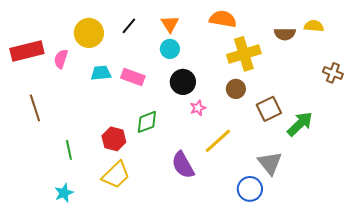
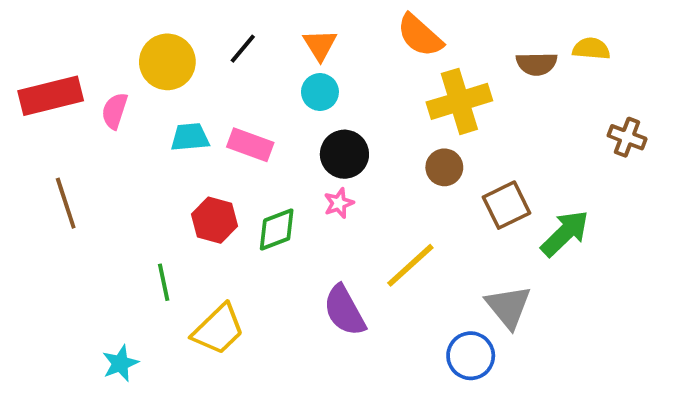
orange semicircle: (223, 19) -> (420, 35), turned -148
pink star: (198, 108) -> (339, 203), moved
red hexagon: (114, 139) -> (214, 220), moved
green line: (69, 150) -> (164, 282), moved

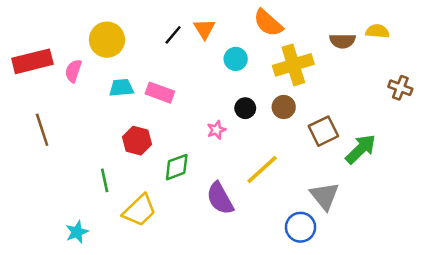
black line: (243, 49) -> (173, 35), moved
cyan circle: (320, 92) -> (236, 59), moved
black circle: (344, 154) -> (245, 108), moved, size x0.7
green diamond: (277, 230) -> (177, 167), moved

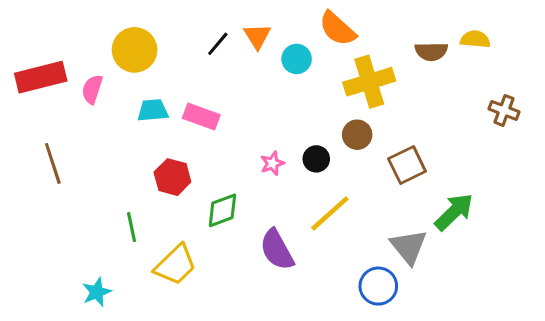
cyan circle: (236, 59) -> (297, 59), moved
black circle: (245, 108) -> (316, 159), moved
green arrow: (361, 149) -> (454, 212), moved

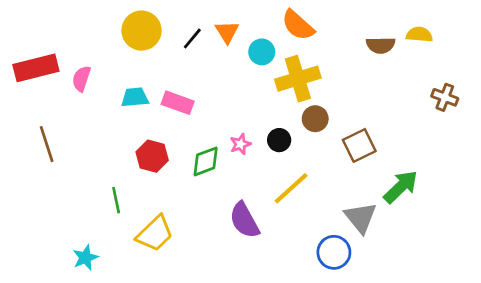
yellow circle: (135, 50) -> (142, 31), moved
yellow cross: (369, 82) -> (298, 79), moved
green diamond: (222, 210) -> (206, 161), moved

